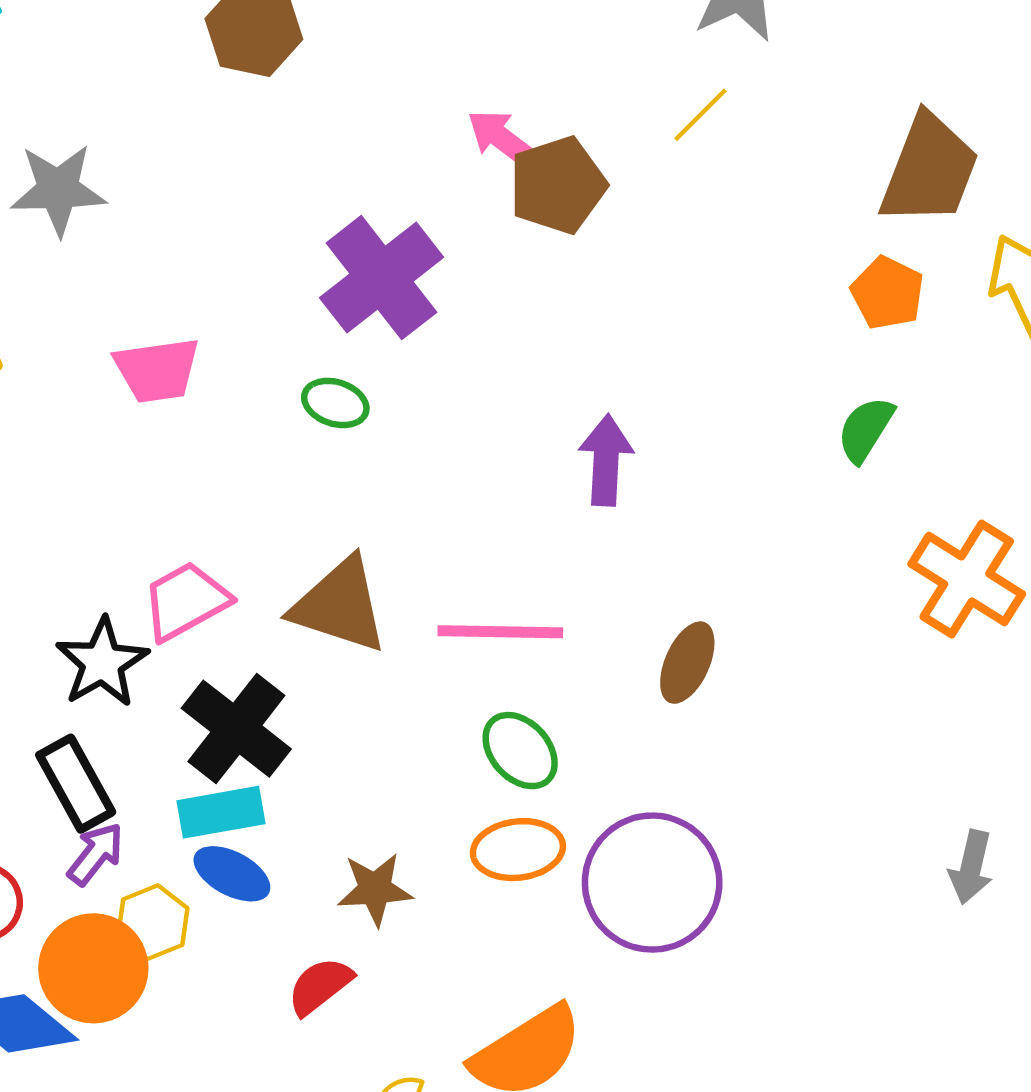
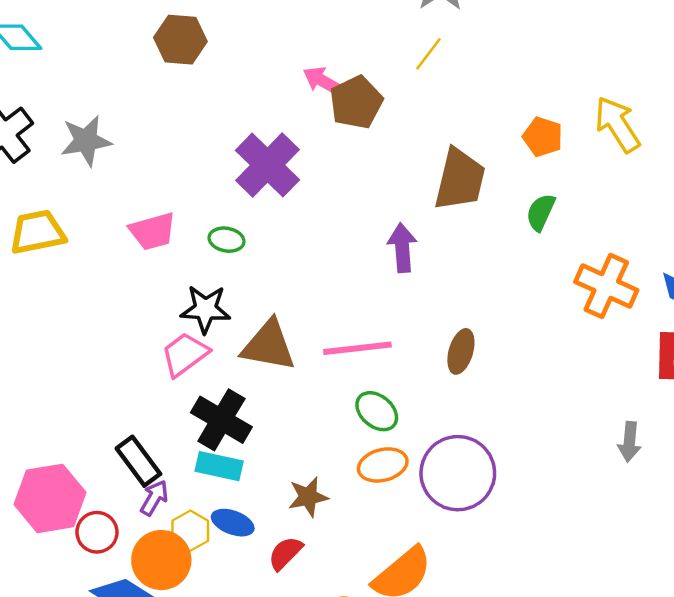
brown trapezoid: (929, 170) -> (460, 179), moved
green ellipse: (335, 403) -> (226, 240), moved
black star: (102, 663) -> (205, 309), moved, turned -30
cyan rectangle: (221, 812) -> (219, 466), turned 30
blue ellipse: (232, 874) -> (233, 523), moved

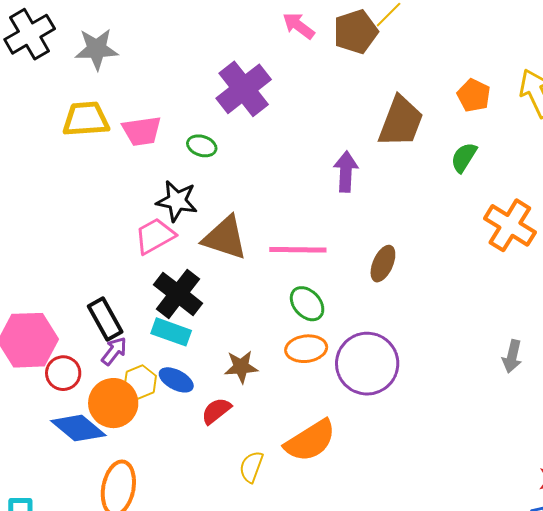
brown pentagon: (356, 102) -> (356, 32), moved
yellow trapezoid: (38, 232) -> (86, 119), moved

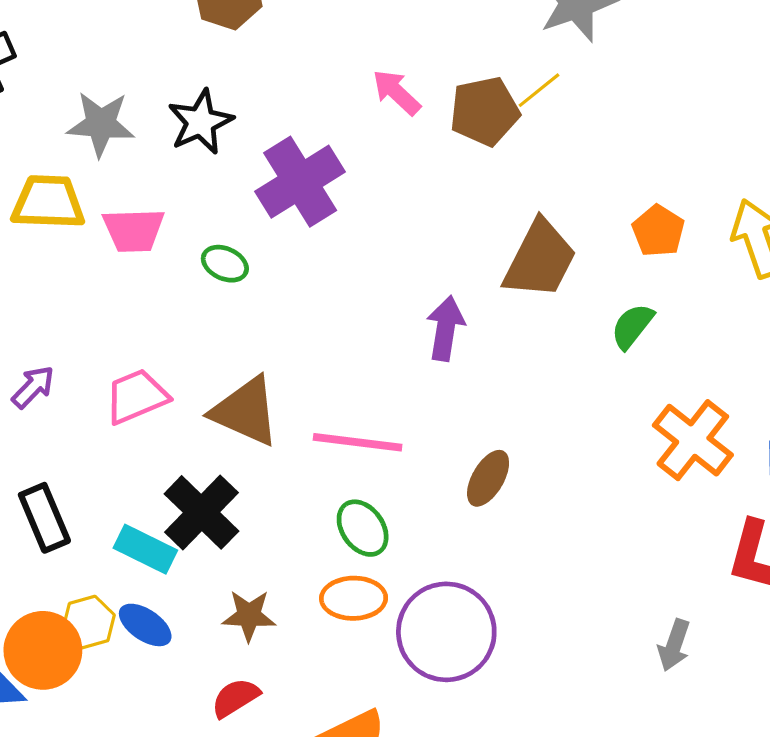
gray star: (97, 49) -> (101, 124), moved
black star: (177, 201) -> (201, 122), moved, turned 30
black cross: (178, 294) -> (201, 512), moved
purple arrow: (114, 351) -> (33, 387), moved
red semicircle: (216, 411) -> (235, 698), moved

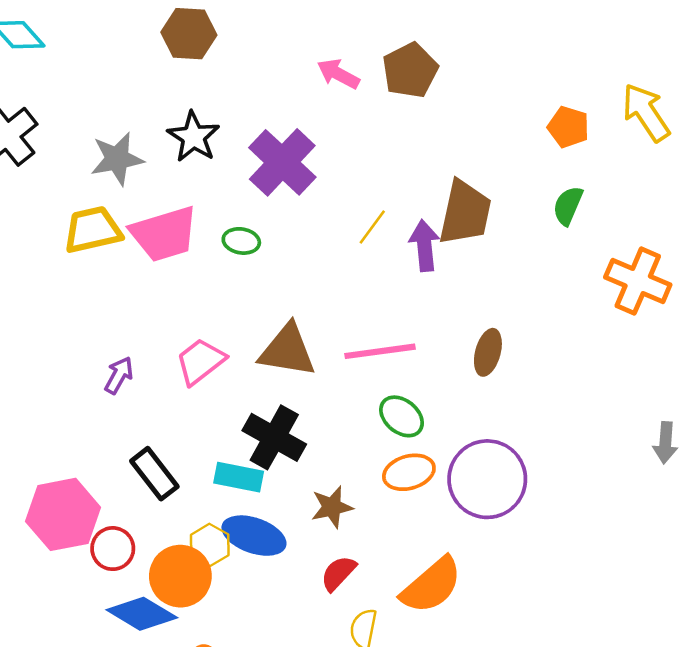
yellow line: (539, 90) -> (372, 227), moved
pink trapezoid: (134, 230) -> (164, 234), size x1.4
brown trapezoid: (540, 259) -> (465, 213), moved
blue ellipse: (145, 625) -> (254, 536), size x1.4

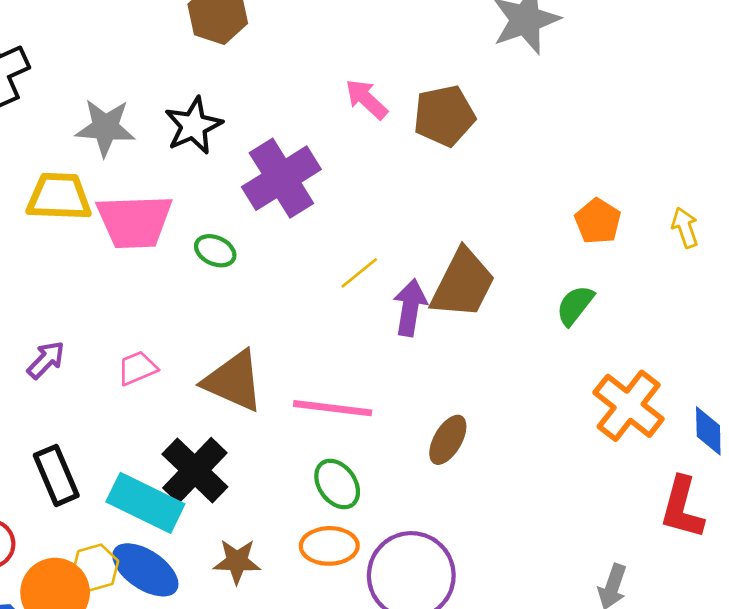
yellow arrow: (646, 112) -> (685, 228), size x0.6
pink trapezoid: (200, 361) -> (137, 368), size x0.7
cyan rectangle: (239, 477) -> (145, 503), size x1.4

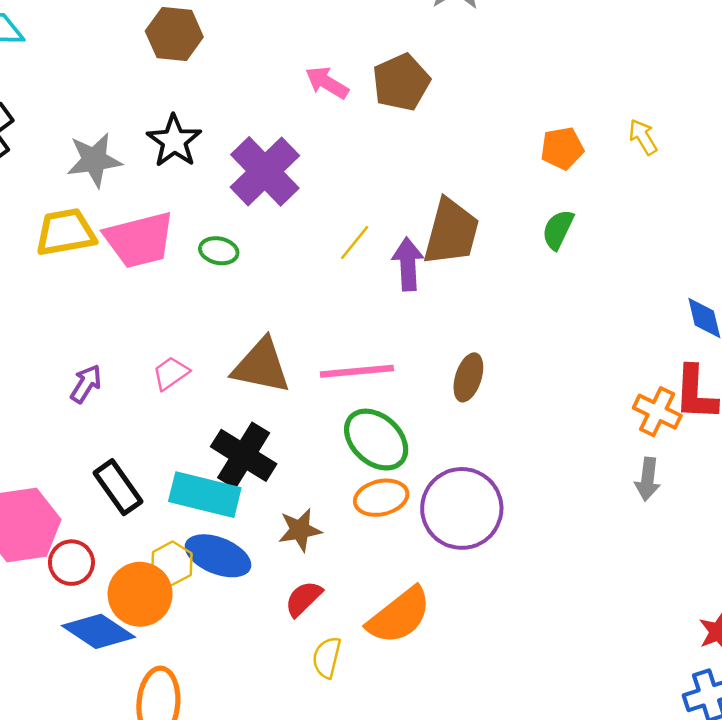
orange pentagon: (598, 221) -> (562, 148), turned -30
orange cross: (629, 406) -> (657, 412), moved, size x0.7
green ellipse: (337, 484) -> (376, 440), size x1.4

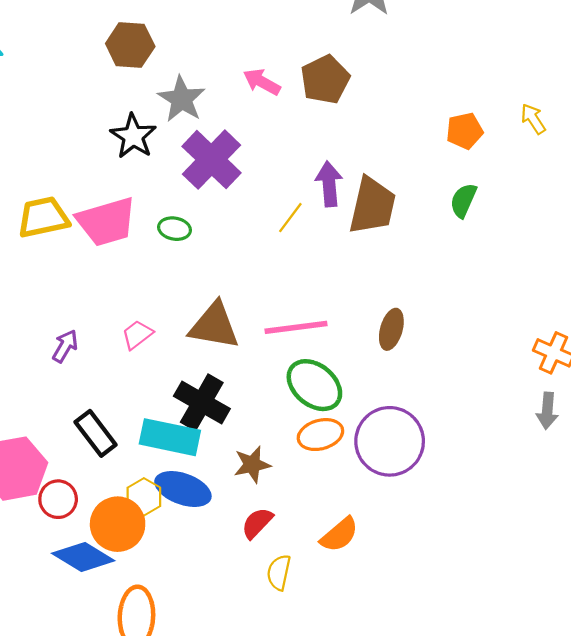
gray star: (94, 160) -> (182, 99), moved, turned -30
purple arrow: (408, 264) -> (329, 184), moved
orange semicircle: (399, 616) -> (339, 535), size x0.7

